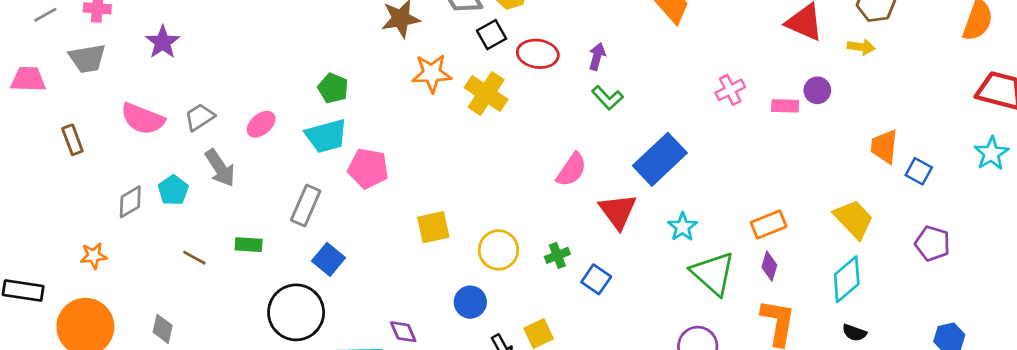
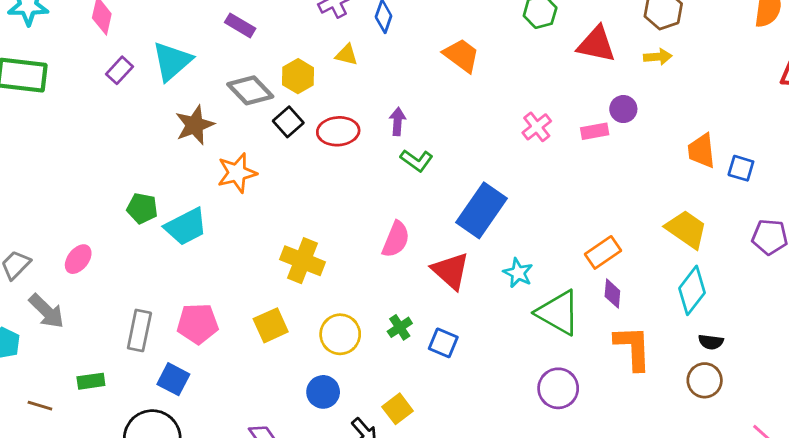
yellow cross: (486, 94) -> (303, 261), moved
cyan trapezoid: (326, 136) -> (186, 227), moved
pink pentagon: (368, 168) -> (198, 324), moved

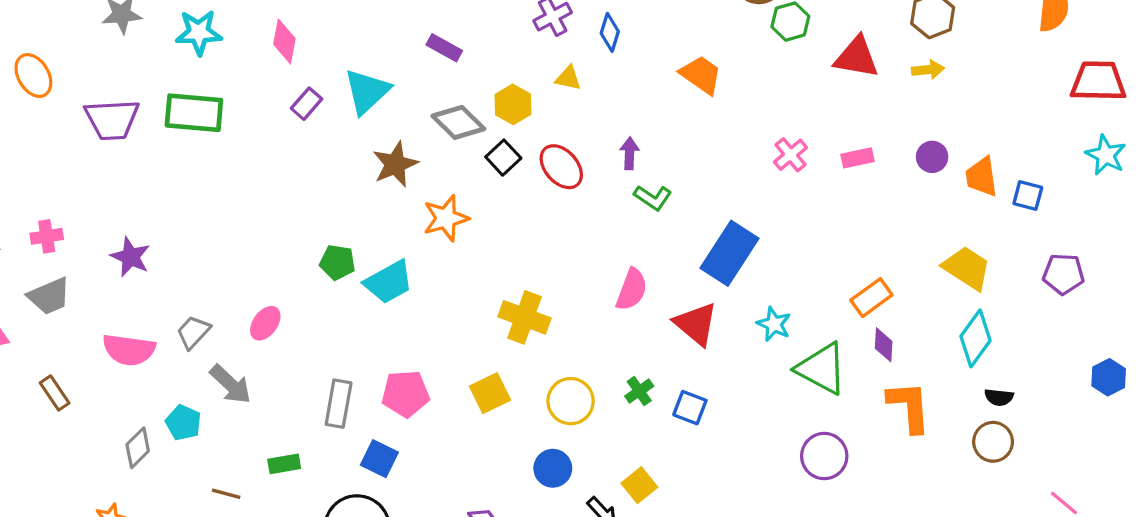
purple circle: (623, 109) -> (932, 157), moved
red ellipse: (338, 131) -> (561, 167), turned 54

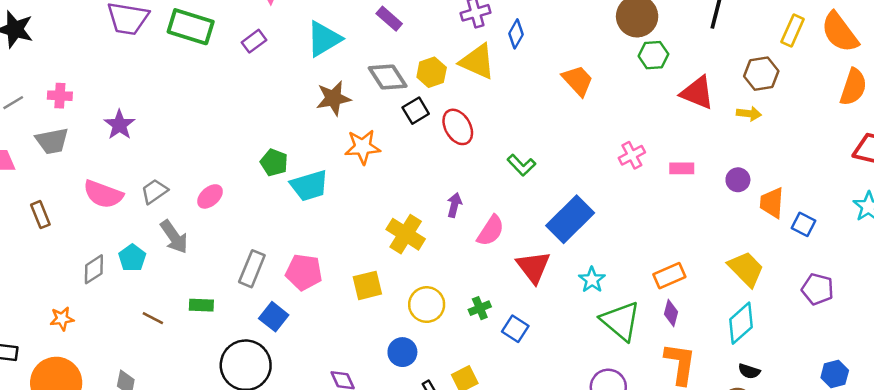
yellow triangle: (568, 78) -> (477, 62), size x1.8
purple rectangle: (307, 104) -> (254, 41), moved
purple arrow: (629, 153) -> (454, 205), moved

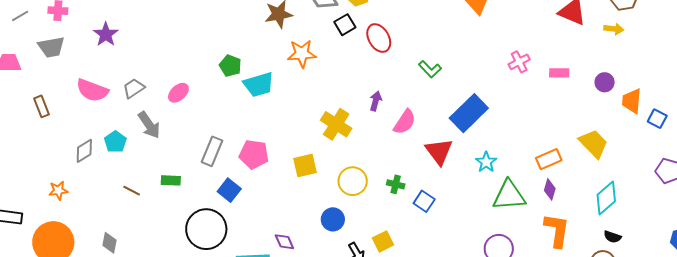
yellow trapezoid: (746, 269) -> (593, 143), moved
green cross: (480, 308) -> (396, 184), turned 36
green triangle: (621, 321) -> (509, 195), turned -45

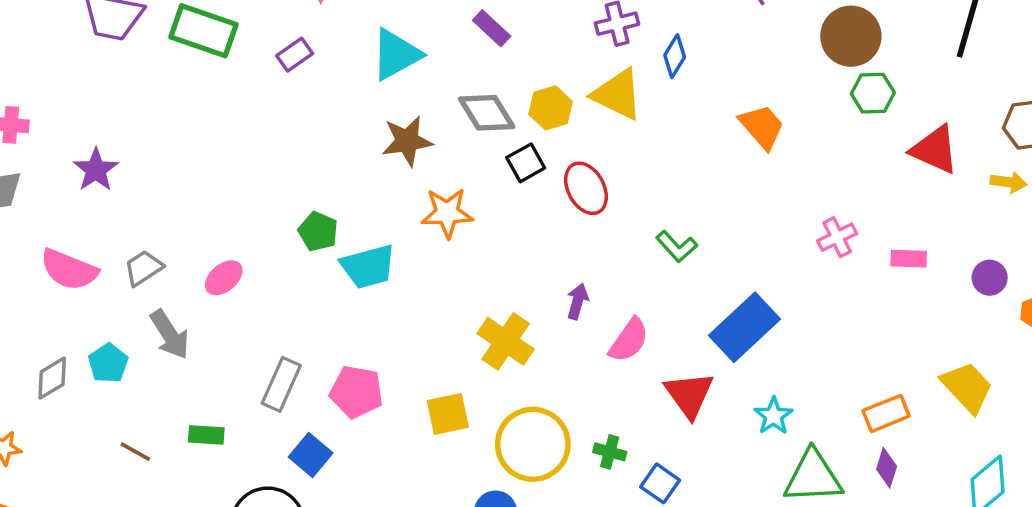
yellow circle: (353, 181) -> (533, 444), size x1.4

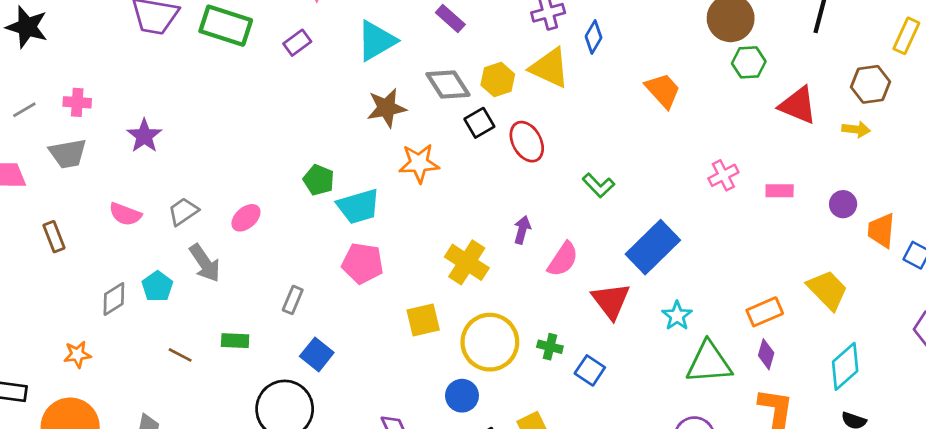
pink semicircle: (69, 270) -> (125, 214), size x0.7
gray rectangle: (281, 384) -> (293, 300), size x0.7
pink pentagon: (356, 392) -> (363, 263), moved

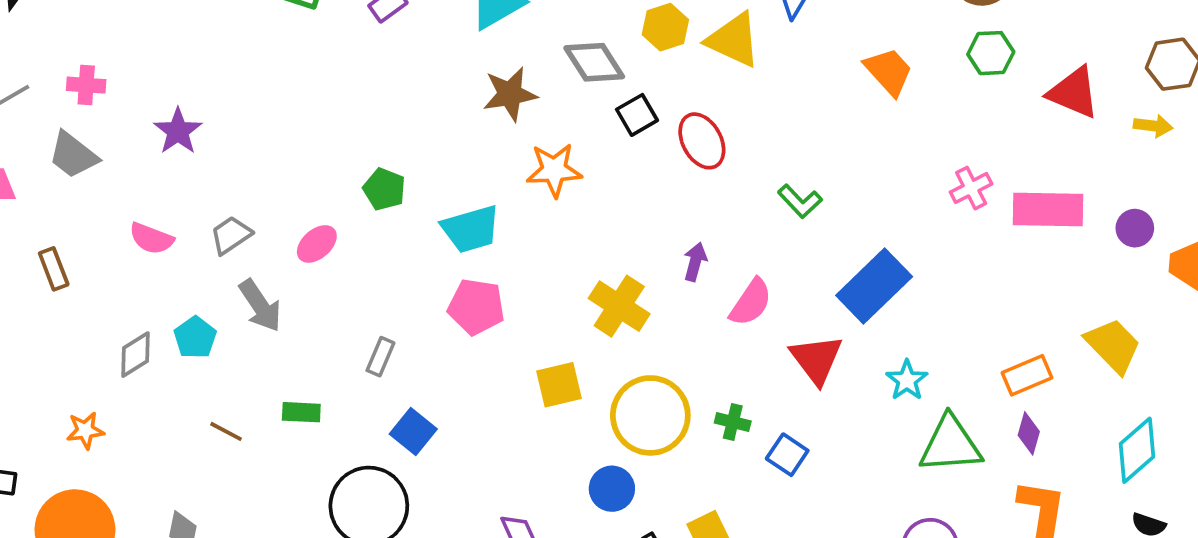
green hexagon: (749, 62) -> (991, 53), moved
yellow hexagon: (498, 80) -> (665, 27), moved
gray trapezoid: (68, 154) -> (73, 155), turned 48
green pentagon: (319, 180) -> (384, 189), moved
pink rectangle: (780, 191) -> (1048, 209), size x1.8

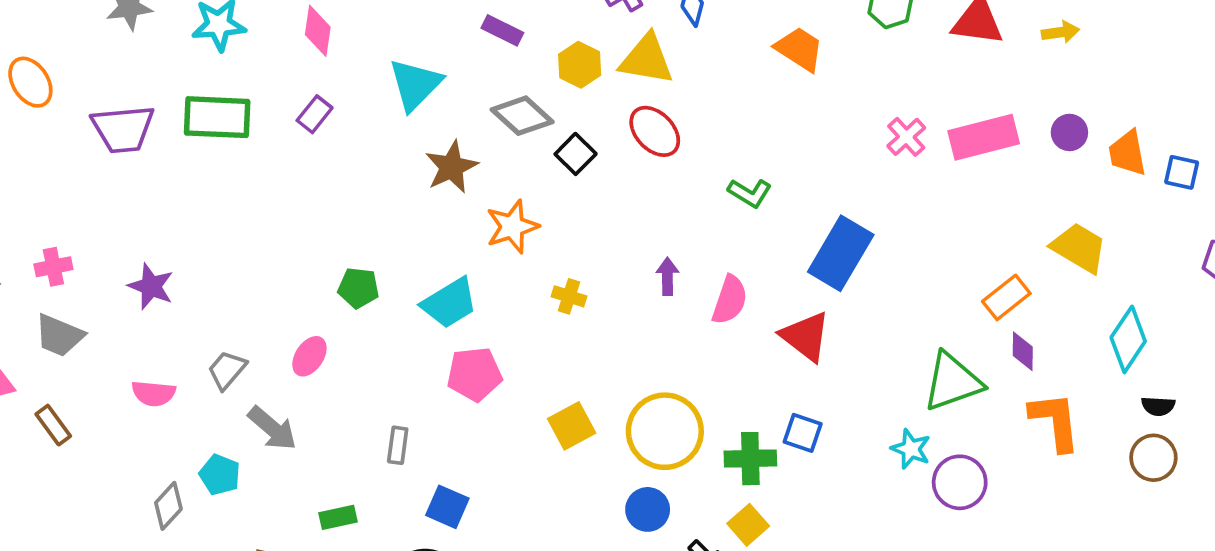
red ellipse: (702, 141) -> (655, 131), moved
brown rectangle: (54, 269) -> (53, 425), moved
yellow cross: (619, 306) -> (569, 296), moved, size x0.6
cyan star: (907, 380) -> (911, 449), moved
green cross: (733, 422) -> (750, 459), moved, size x1.5

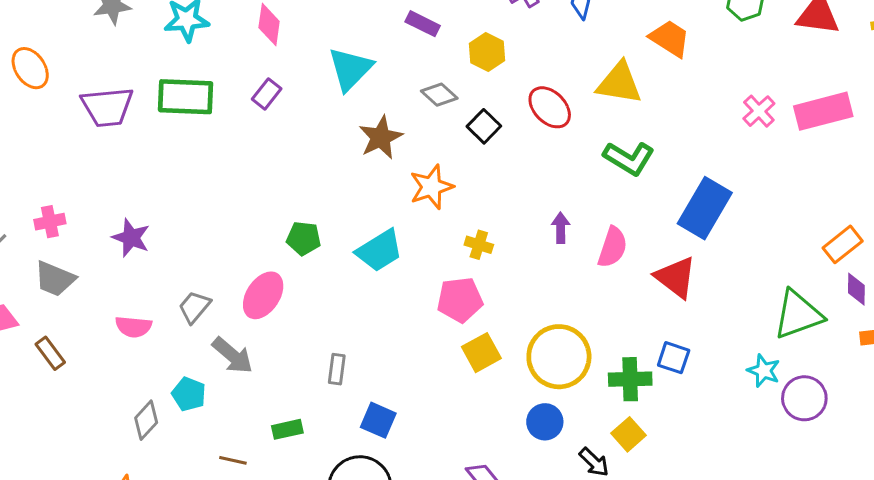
yellow triangle: (647, 59) -> (619, 83), moved
gray diamond: (522, 116) -> (439, 95), size x0.7
green L-shape: (750, 193) -> (629, 158), size x1.4
pink ellipse: (309, 356) -> (263, 295), size x1.4
pink pentagon: (474, 374) -> (460, 300), moved

